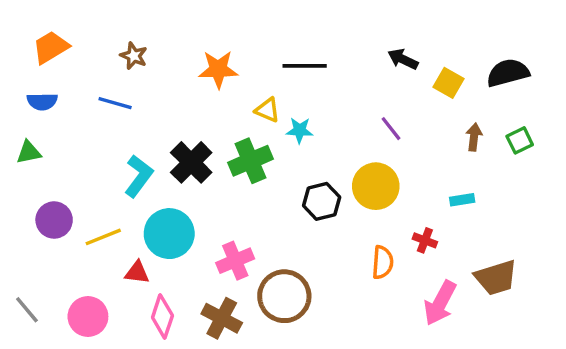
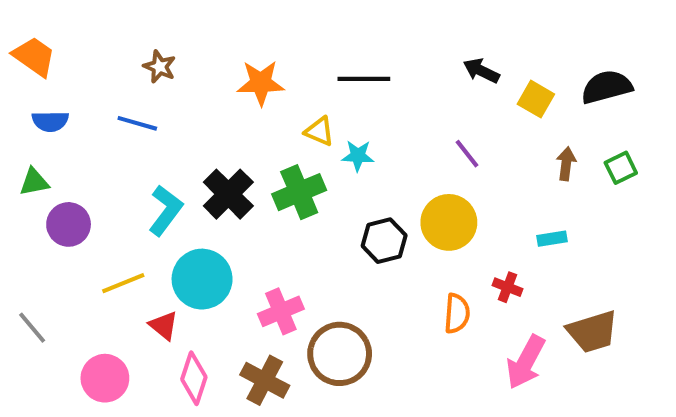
orange trapezoid: (51, 47) -> (34, 57), moved, turned 66
purple circle: (54, 220) -> (69, 224), moved
red triangle: (137, 272) -> (164, 326), turned 32
gray line: (27, 310) -> (32, 328), moved

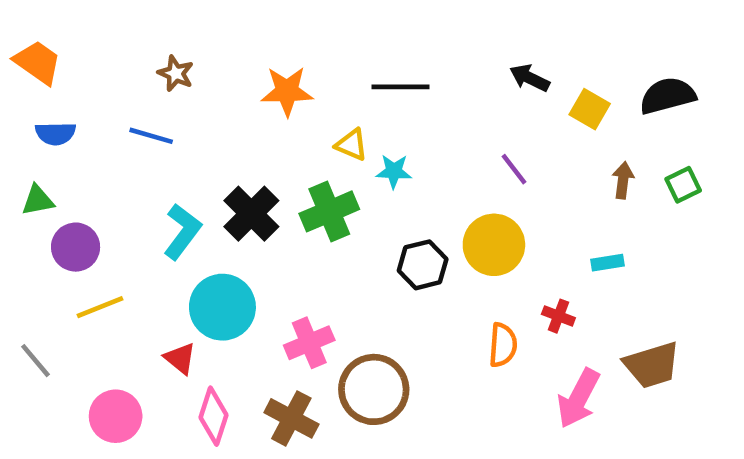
yellow line: (123, 283) -> (100, 307), moved

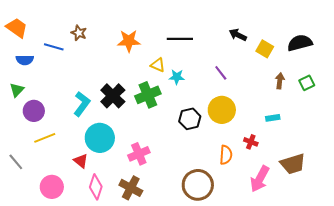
blue line: (151, 136) -> (54, 47), moved
purple line: (514, 169) -> (221, 73), moved
green triangle: (38, 200) -> (17, 90), turned -35
brown circle: (374, 389) -> (198, 185), moved

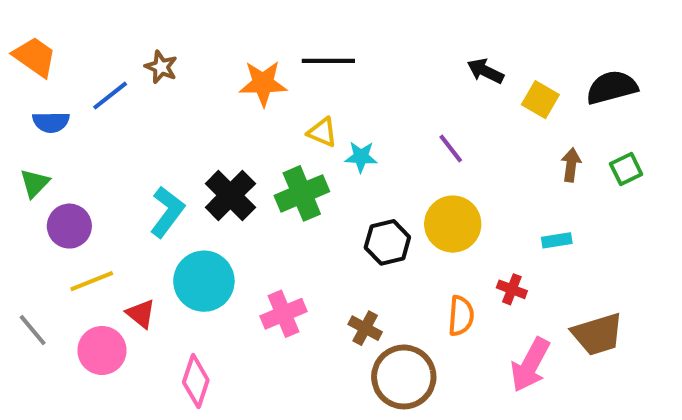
black line: (180, 39) -> (328, 61), moved
blue line: (54, 47) -> (110, 96), turned -54
red triangle: (81, 161) -> (141, 314), moved
pink circle: (52, 187) -> (102, 350), moved
brown cross: (131, 188) -> (365, 328), moved, size x0.7

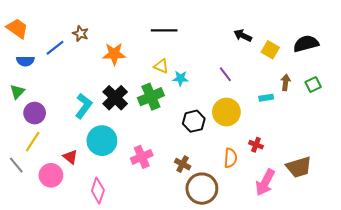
orange star: (263, 83) -> (114, 54), moved
cyan rectangle: (557, 240) -> (266, 98), moved
yellow line: (92, 281) -> (33, 142), moved, turned -35

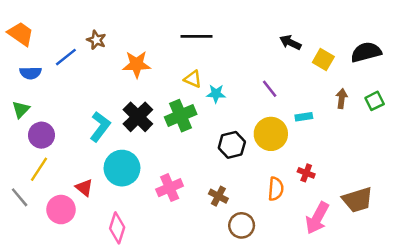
cyan rectangle: (266, 98) -> (304, 117), moved
brown circle: (202, 189) -> (242, 225), size x0.7

